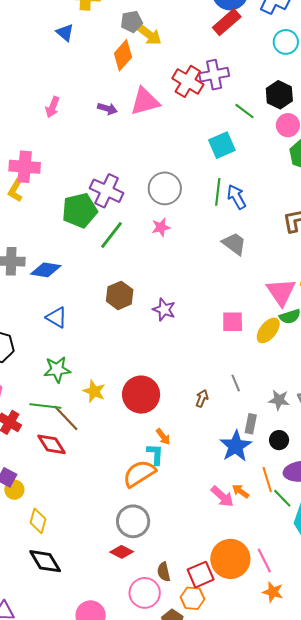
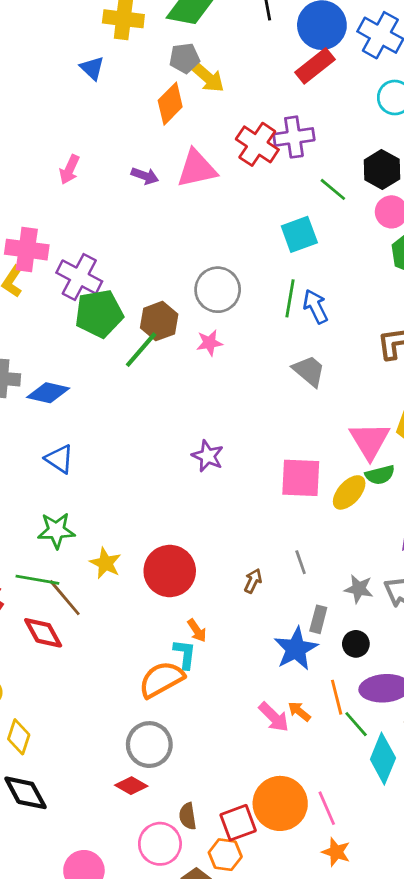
purple cross: (107, 191) -> (79, 277), moved
brown hexagon: (120, 295) -> (159, 321), moved
pink square: (233, 322) -> (301, 478), size x1.4

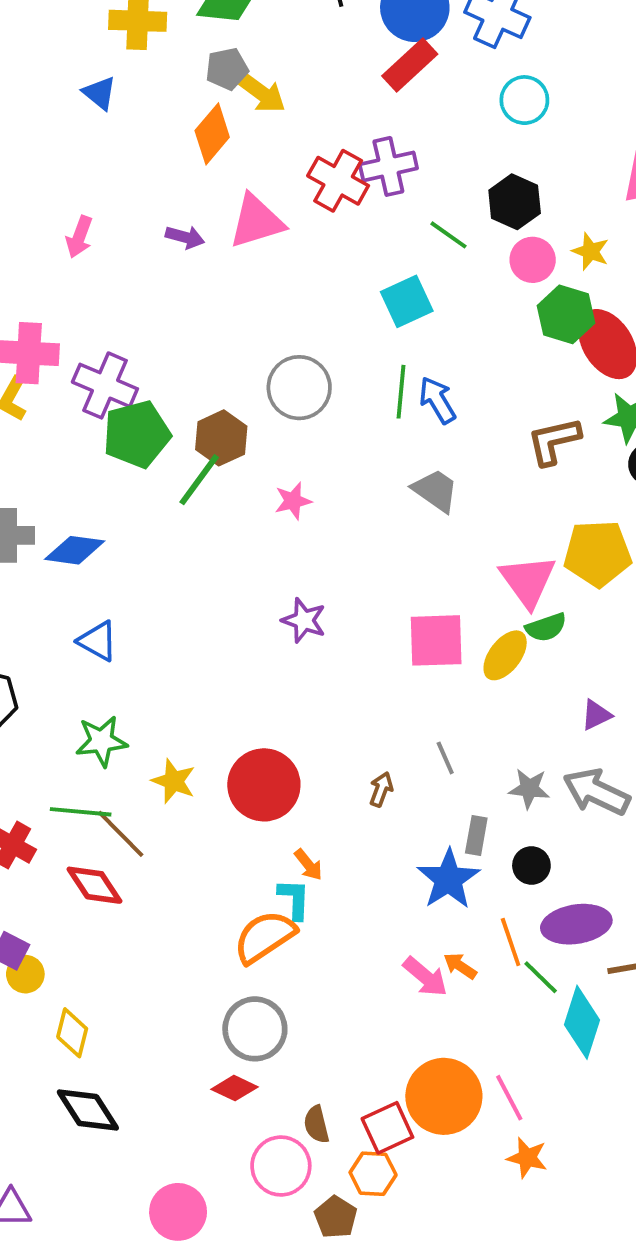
pink star: (209, 343) -> (293, 501), moved

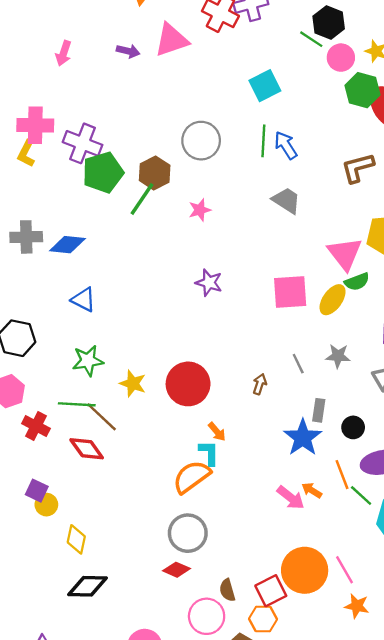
green line: (448, 235) -> (311, 39), moved
gray star: (529, 789) -> (338, 356), moved
black diamond: (88, 1110) -> (87, 586), turned -54

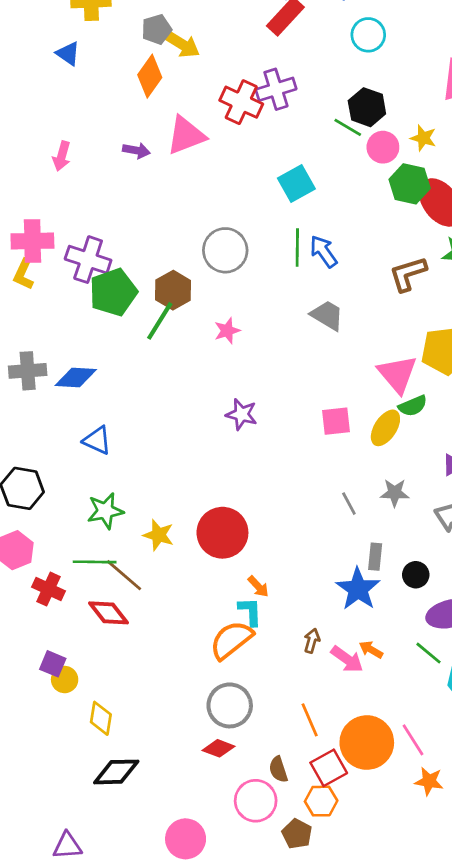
pink square: (290, 292) -> (336, 421), size x0.7
brown arrow: (260, 384) -> (312, 641), moved
orange line: (342, 475) -> (310, 720), moved

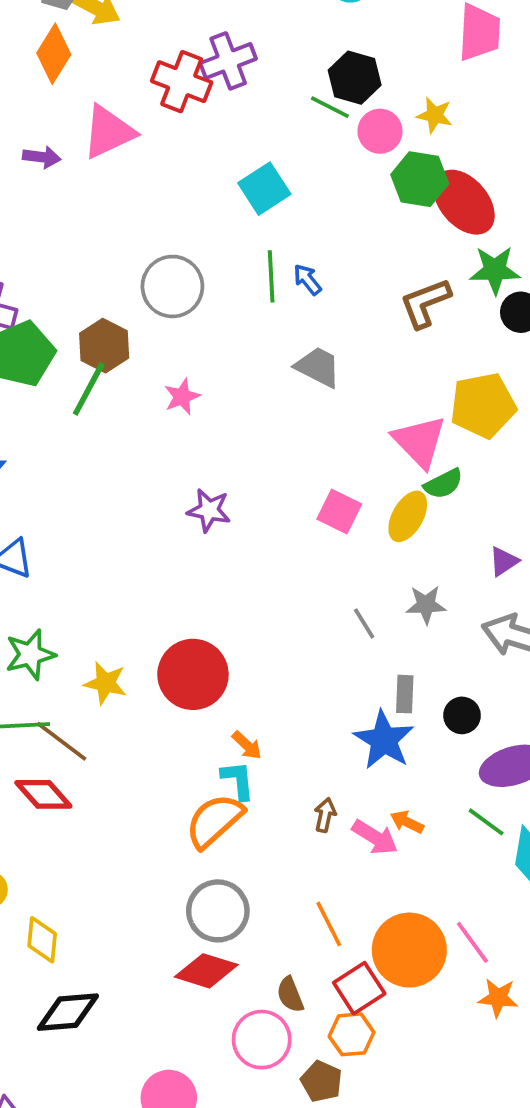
blue arrow: (323, 251) -> (307, 280), size x0.7
pink square: (336, 421) -> (339, 511), turned 36
red diamond: (219, 748) -> (206, 971), size x1.4

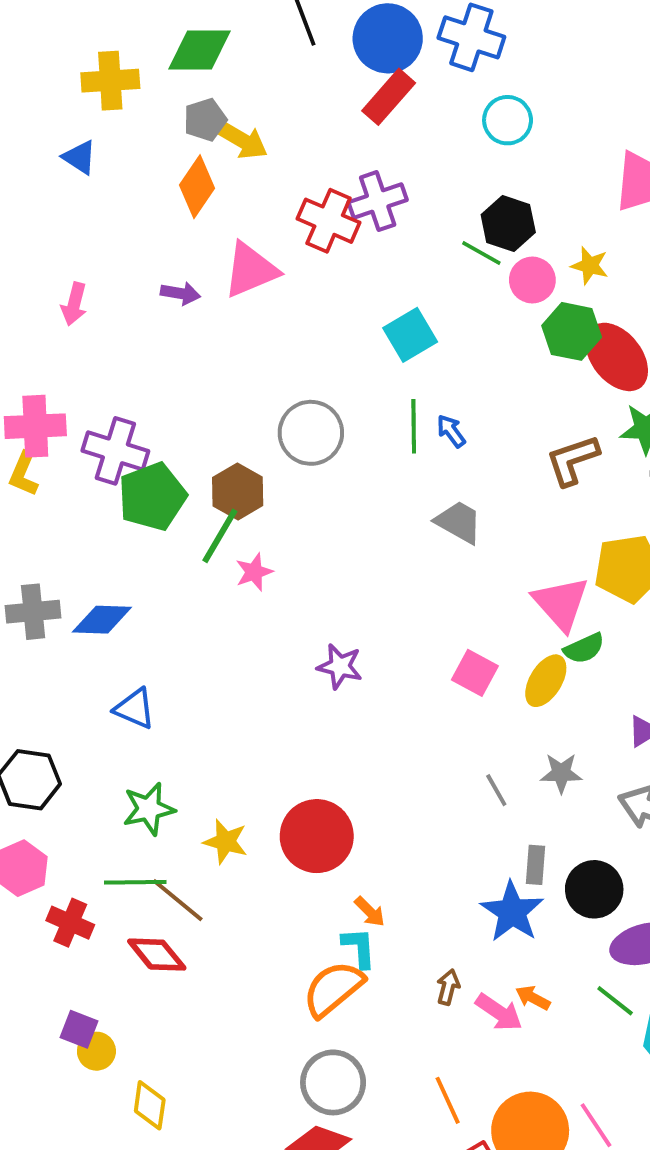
pink star: (182, 397) -> (254, 572), moved
black circle: (462, 715) -> (594, 889), size x1.5

